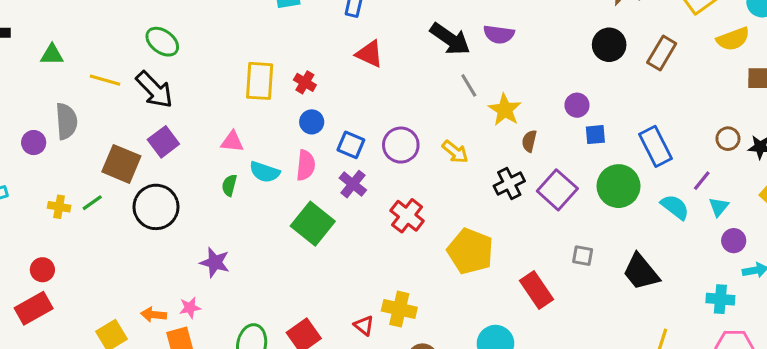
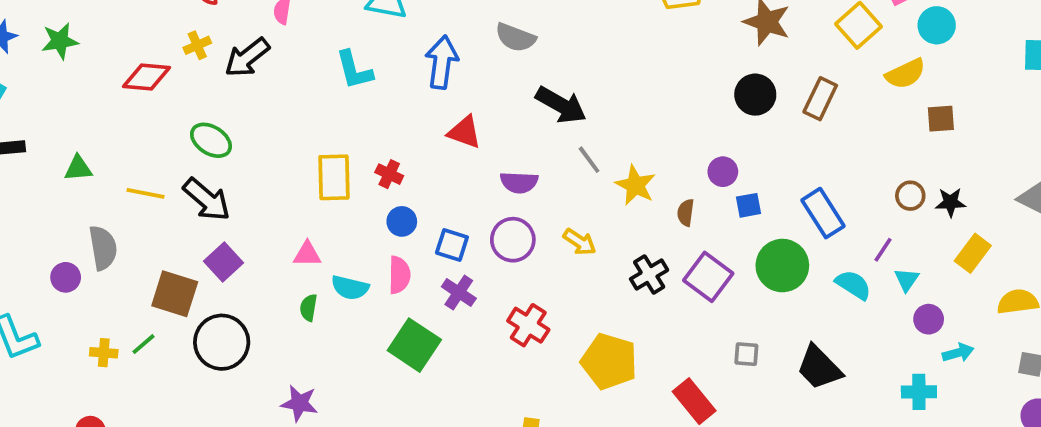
purple semicircle: (499, 34) -> (519, 182), moved
brown semicircle: (529, 141) -> (686, 213), moved

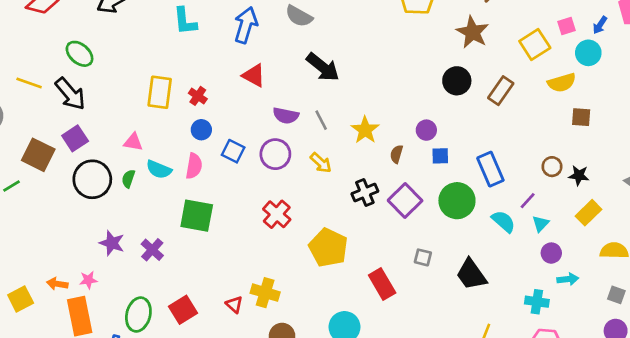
gray line: (589, 160) -> (321, 120), moved
purple cross: (459, 293) -> (152, 250), moved
black circle: (222, 342) -> (92, 179), moved
green square: (414, 345) -> (197, 216), turned -32

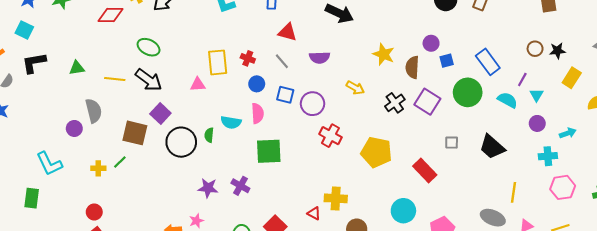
gray line: (321, 120) -> (282, 61), moved
pink triangle: (133, 142) -> (198, 84), moved
purple circle: (275, 154) -> (313, 104), moved
brown semicircle: (397, 154) -> (412, 67), size x1.5
purple circle: (551, 253) -> (537, 123), moved

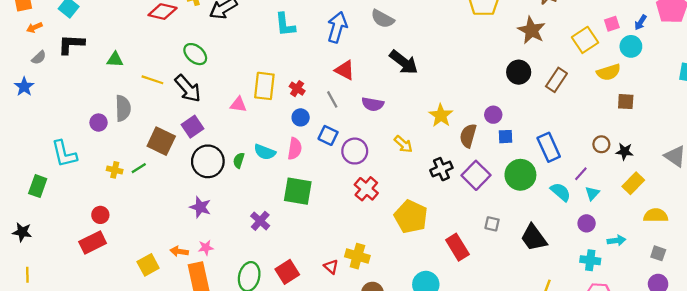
purple star: (208, 188) -> (200, 207), moved

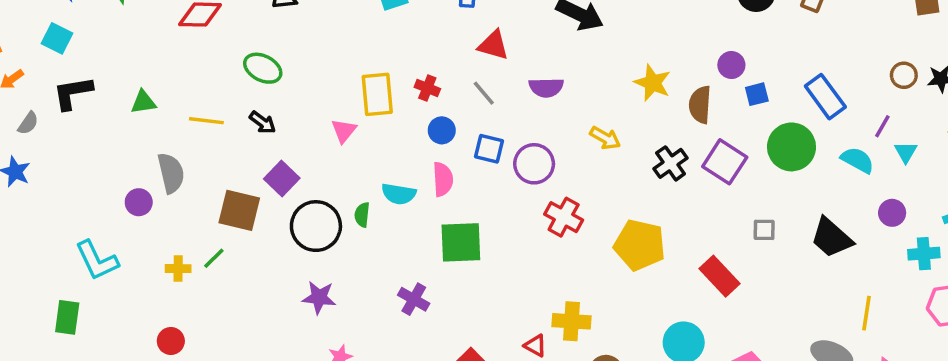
black arrow: (188, 88) -> (263, 122), size x0.6
pink triangle: (238, 105) -> (344, 131), turned -48
purple circle: (587, 223) -> (892, 213), moved

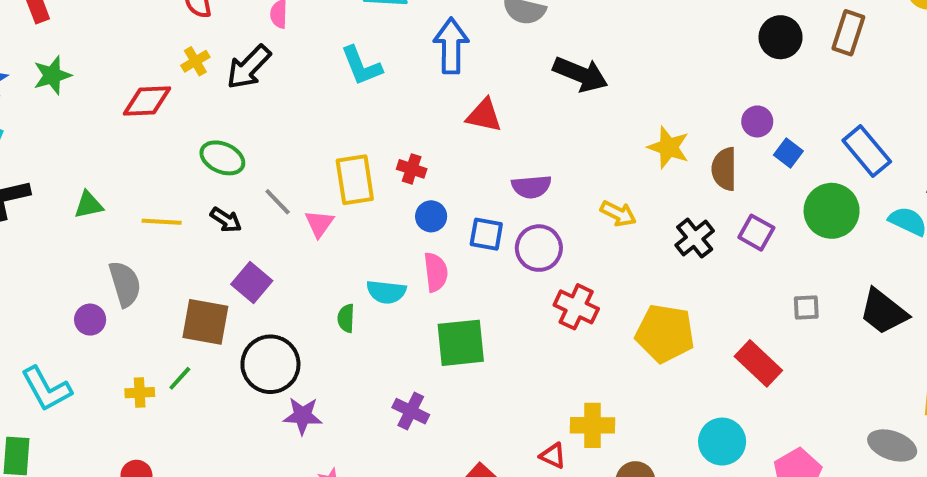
purple semicircle: (546, 87) -> (531, 187), moved
gray line: (484, 93) -> (278, 202), moved
blue square: (757, 94) -> (788, 153), turned -35
purple square: (725, 162) -> (756, 233), size x0.7
black circle: (316, 226) -> (270, 364), moved

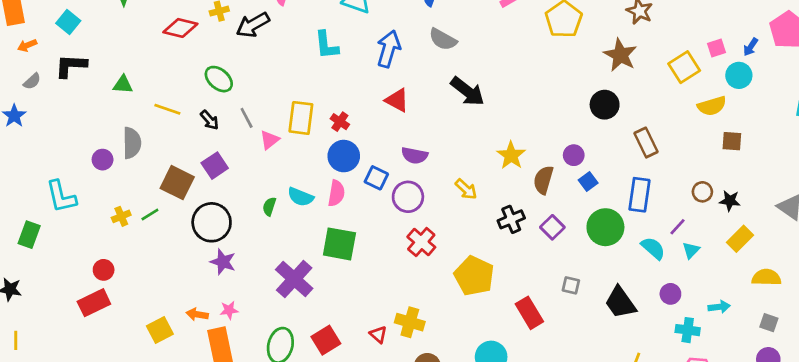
brown rectangle: (848, 33) -> (646, 143), moved, turned -60
blue rectangle: (867, 151) -> (639, 195), turned 32
blue circle: (431, 216) -> (344, 156), size x1.5
yellow cross: (140, 393) -> (121, 216), turned -36
purple cross: (411, 411) -> (294, 279), size x1.6

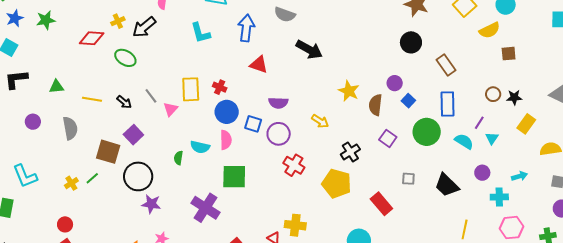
green ellipse: (219, 79) -> (125, 58), moved
purple circle: (103, 160) -> (33, 122), moved
black cross: (511, 219) -> (350, 152), moved

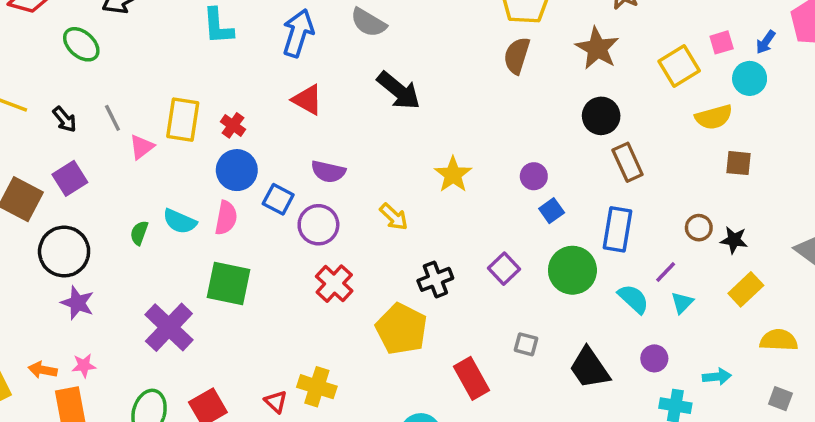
black circle: (411, 42) -> (601, 116), moved
brown semicircle: (375, 105) -> (517, 56), moved

